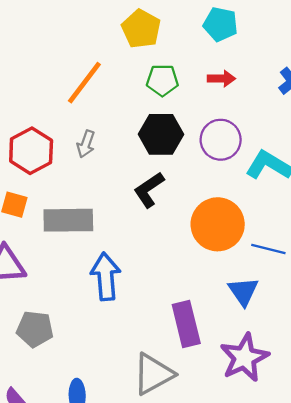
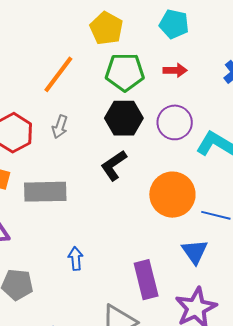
green pentagon: (162, 80) -> (125, 72), size x1.4
blue arrow: (106, 277) -> (76, 259), moved, size x0.6

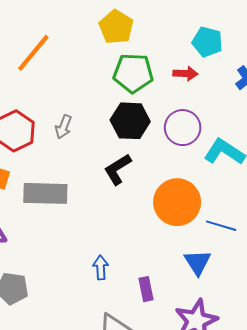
cyan pentagon: (174, 24) -> (207, 42), moved
orange line: (58, 74) -> (33, 53), moved
blue arrow: (76, 259) -> (101, 268), moved
purple rectangle: (146, 280) -> (146, 289), size x0.6

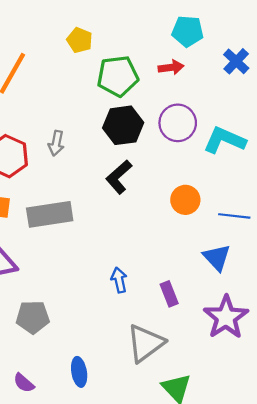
yellow pentagon: (116, 27) -> (80, 40), moved, size x0.7
orange circle: (177, 202) -> (185, 200), size x0.6

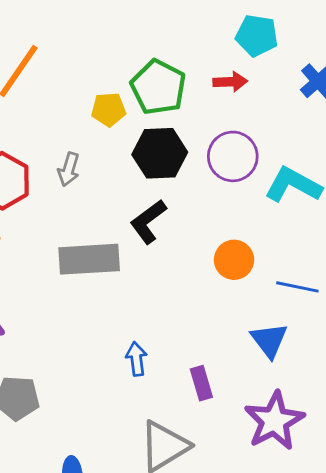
yellow pentagon: (80, 40) -> (109, 109), moved, turned -30
green pentagon: (118, 76) -> (158, 87), turned 30
gray rectangle: (50, 214) -> (89, 259), moved

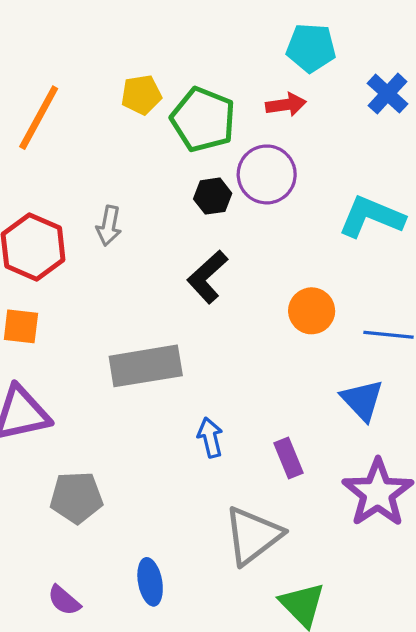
yellow pentagon: (109, 109) -> (141, 95), moved
black hexagon: (160, 153) -> (213, 196), size x0.6
purple circle: (233, 156) -> (267, 174), moved
gray rectangle: (89, 259) -> (146, 366), moved

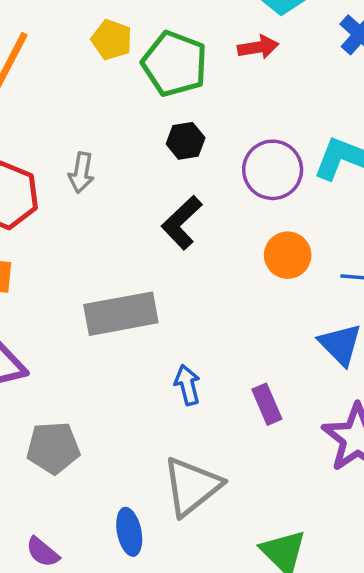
yellow pentagon: (141, 95) -> (112, 40), turned 30
purple circle: (267, 174) -> (273, 170), moved
gray triangle: (253, 536) -> (192, 486), moved

